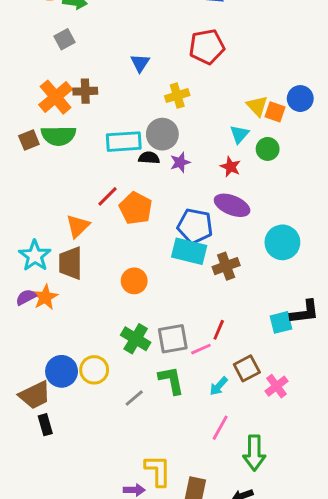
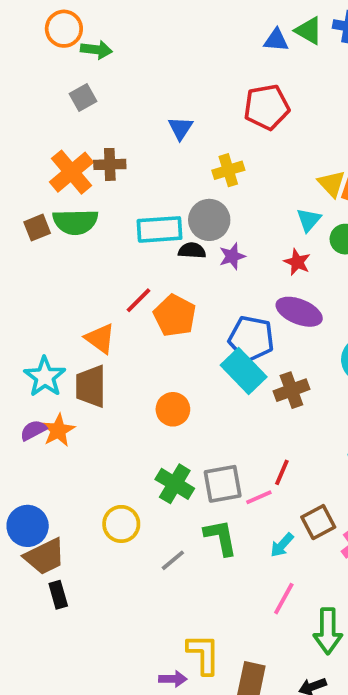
orange triangle: (78, 226) -> (100, 338), turned -40
cyan rectangle: (189, 251) -> (244, 371), turned 32
blue circle: (62, 371) -> (28, 526), moved

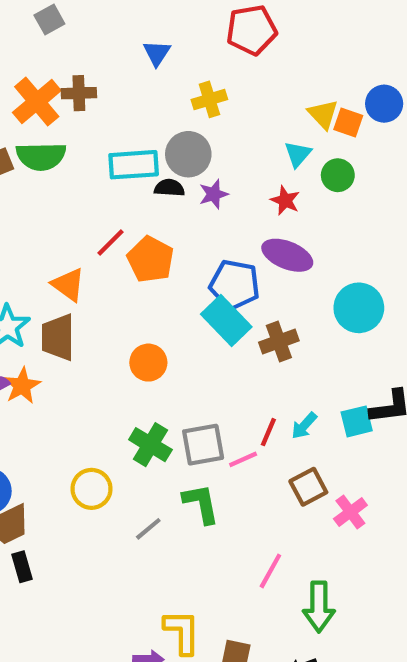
cyan arrow: (282, 545) -> (304, 426), moved

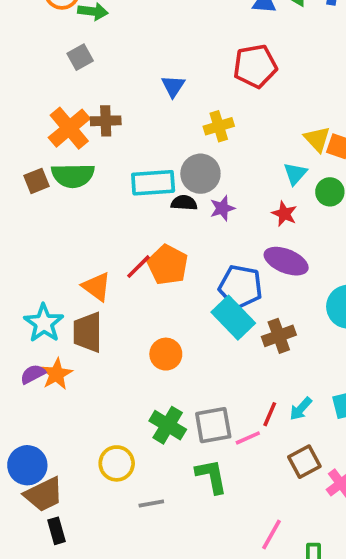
red line: (110, 243) -> (139, 267), moved
gray line: (148, 529) -> (151, 504), moved, turned 30

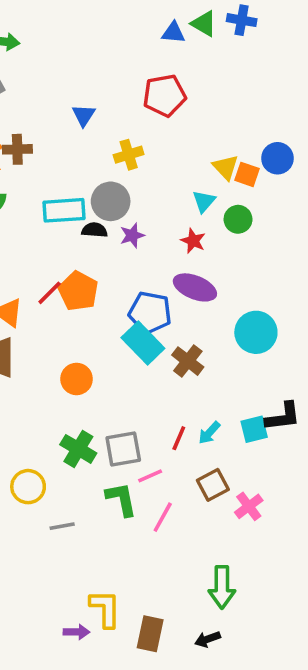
brown cross: (279, 336) -> (188, 361), turned -32
pink line: (248, 438) -> (150, 476), moved
pink line: (272, 534) -> (163, 517), moved

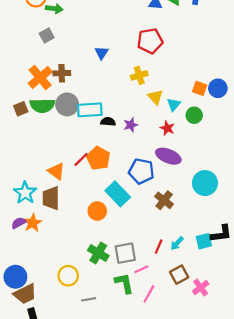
yellow cross: (129, 155) -> (139, 75), moved
blue circle: (277, 158) -> (218, 88), moved
yellow triangle: (225, 167) -> (155, 97), moved
gray circle: (111, 201) -> (67, 104), moved
cyan rectangle: (143, 343) -> (118, 194), moved

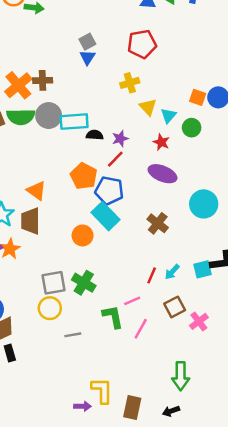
gray square: (47, 36) -> (87, 42), moved
red line: (81, 159) -> (115, 159), moved
blue pentagon: (141, 171) -> (109, 191), moved
gray square: (125, 253) -> (53, 283), moved

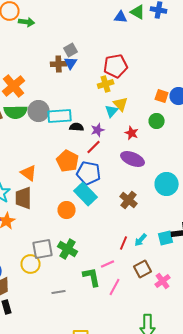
red pentagon: (142, 44) -> (116, 66), moved
brown cross: (43, 80) -> (59, 64), moved
cyan triangle: (169, 116) -> (112, 111), moved
yellow circle: (50, 308) -> (31, 264), moved

